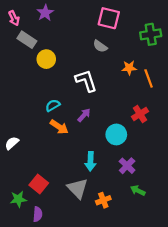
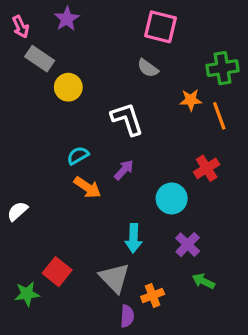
green cross: (151, 34) -> (223, 68), moved
purple semicircle: (38, 214) -> (127, 316), moved

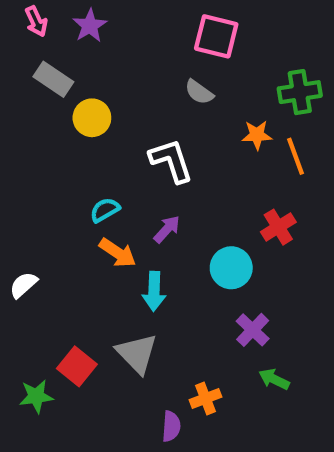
pink arrow: (21, 27) -> (36, 21), moved
cyan arrow: (133, 238) -> (154, 291), moved
gray triangle: (114, 278) -> (137, 353), moved

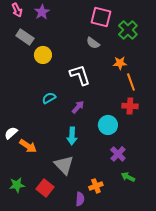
green cross: (300, 92) -> (128, 30), moved, turned -36
orange line: (295, 156) -> (131, 82), moved
red cross: (278, 227) -> (130, 106), turned 35
orange arrow: (118, 253) -> (28, 146), moved
red square: (77, 366) -> (45, 188), moved

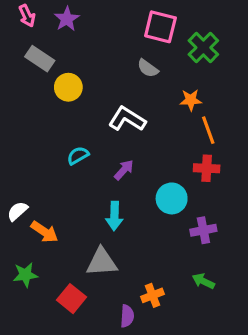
white L-shape: (80, 75) -> (127, 119), turned -40
purple cross: (118, 154) -> (203, 230), moved, turned 35
gray triangle: (64, 165) -> (102, 262), turned -50
green star: (17, 185) -> (25, 275), moved

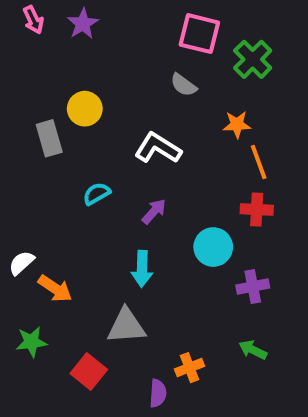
gray rectangle: (40, 59) -> (49, 138), moved, turned 40

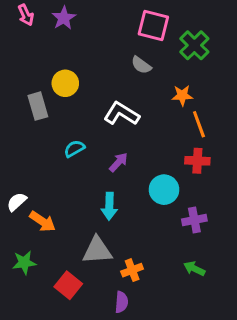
orange cross: (189, 368) -> (132, 270), moved

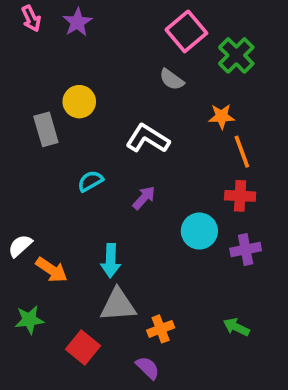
pink square: (153, 26) -> (186, 31), turned 36
cyan arrow: (109, 206) -> (111, 261), moved
purple cross: (194, 220) -> (246, 250), moved
purple semicircle: (121, 302) -> (148, 368), turned -50

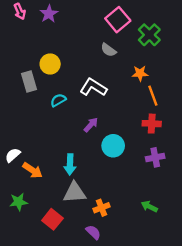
cyan semicircle: (90, 181) -> (58, 100), moved
cyan circle: (199, 231) -> (113, 146), moved

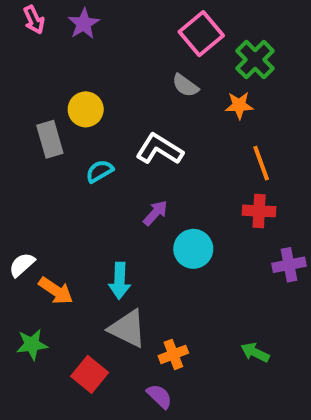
orange star: (140, 73) -> (239, 105), moved
purple cross: (155, 157) -> (289, 265), moved
gray triangle: (75, 192) -> (128, 329), turned 30

